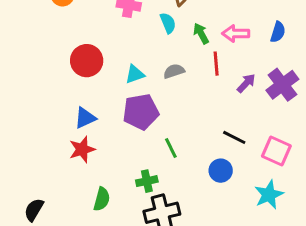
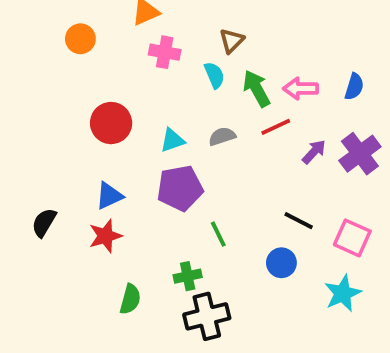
green arrow: (201, 33) -> (257, 89), size x1.4
red line: (216, 64) -> (276, 127), turned 70
black semicircle: (34, 210) -> (44, 223), moved

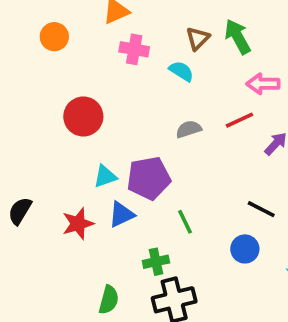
cyan semicircle: (214, 75) -> (181, 71), turned -35
green arrow: (257, 89) -> (238, 37), moved
cyan triangle: (172, 140) -> (105, 176), moved
blue triangle: (109, 196) -> (121, 215), moved
green semicircle: (130, 299) -> (109, 300), moved

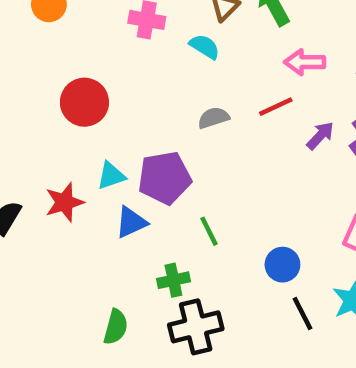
black line: (261, 209) -> (302, 314), moved, turned 36
red star: (78, 224) -> (64, 202), moved

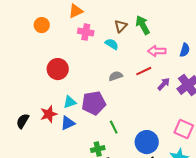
blue triangle: (131, 222) -> (68, 123), moved
blue circle: (282, 265) -> (147, 142), size x1.5

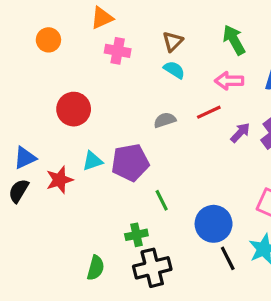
green arrow: (143, 25) -> (234, 40), moved
cyan semicircle: (112, 44) -> (174, 70), moved
blue triangle: (68, 123) -> (25, 158), moved

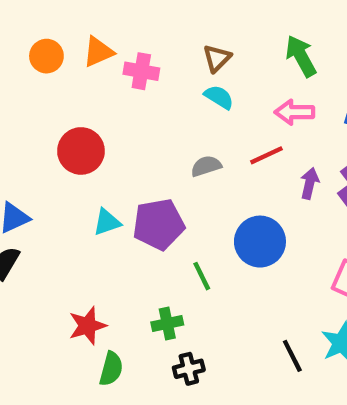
orange triangle: (102, 18) -> (98, 52), moved
purple arrow: (240, 133) -> (310, 183), turned -30
red star: (59, 180) -> (87, 326), moved
blue circle: (214, 224) -> (260, 242), moved
black cross: (152, 268) -> (189, 369), size x0.6

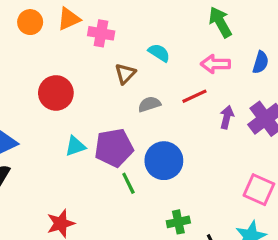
brown triangle: (217, 58) -> (125, 74), moved
blue circle: (260, 242) -> (164, 161), moved
green line: (202, 276) -> (128, 183), moved
green cross: (167, 324) -> (178, 222), moved

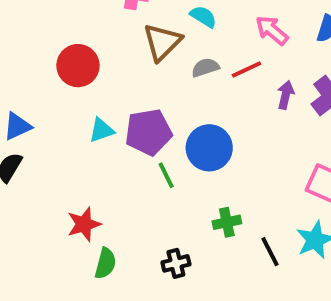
pink arrow: (215, 64) -> (272, 30), turned 40
brown triangle: (125, 74) -> (162, 42), size x1.5
gray semicircle: (149, 104) -> (205, 68), moved

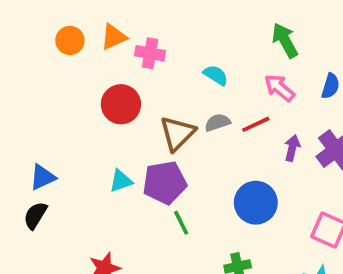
brown triangle: (162, 42) -> (177, 133), moved
red circle: (78, 66) -> (121, 104), moved
blue circle: (209, 148) -> (256, 203), moved

